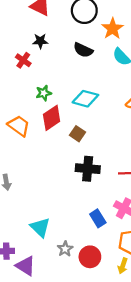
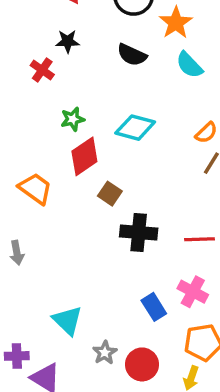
orange trapezoid: (19, 126) -> (35, 188), moved
brown square: (78, 134) -> (110, 194), moved

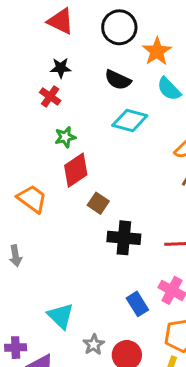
red cross: (42, 70) -> (50, 96), moved
cyan diamond: (135, 128) -> (130, 120), moved

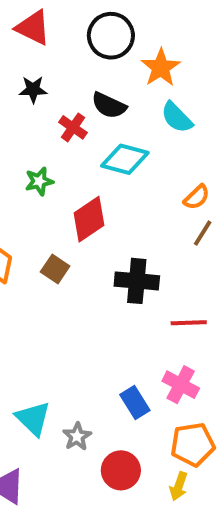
red cross: (50, 96) -> (73, 127), moved
red diamond: (76, 170) -> (89, 219), moved
brown square: (98, 203) -> (55, 269), moved
black cross: (124, 238) -> (137, 281), moved
gray star: (94, 345) -> (77, 436), moved

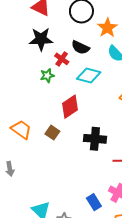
black star: (33, 90) -> (41, 39), size x1.6
green star: (39, 181) -> (47, 75), moved

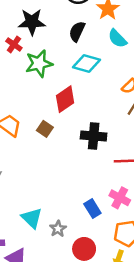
black semicircle: (80, 47) -> (77, 31), turned 90
red cross: (62, 59) -> (14, 44), moved
green star: (47, 75) -> (39, 64), size x1.6

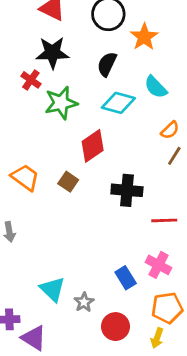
cyan semicircle: (117, 39) -> (156, 87), moved

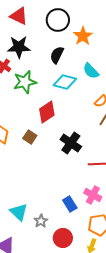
black cross: (127, 190) -> (71, 143), turned 30

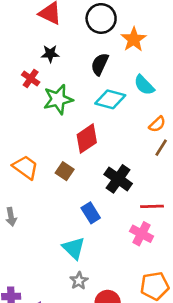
black star: (19, 47) -> (50, 54), size x0.6
pink cross: (93, 195) -> (142, 234), moved
blue rectangle: (70, 204) -> (91, 213), moved
cyan triangle: (19, 212) -> (74, 248), moved

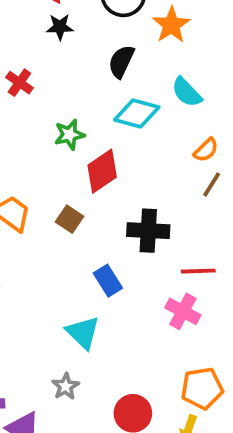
black star: (50, 54) -> (60, 27), moved
green star: (58, 99) -> (69, 135), moved, size x0.7
black cross: (118, 179) -> (148, 231), turned -32
gray star: (79, 281) -> (66, 386), moved

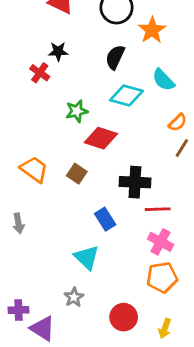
black star: (60, 27) -> (58, 51), moved
red diamond: (102, 171) -> (101, 138), turned 52
red line: (198, 271) -> (158, 209), moved
orange pentagon: (202, 388) -> (162, 277), moved

